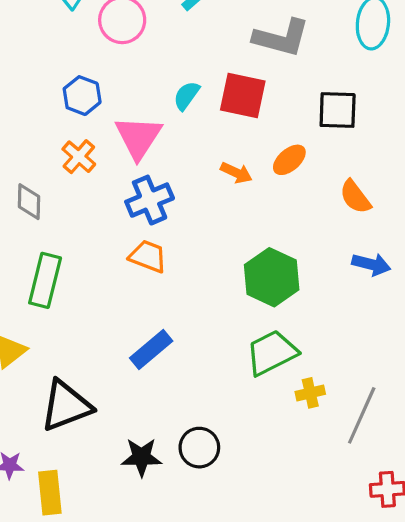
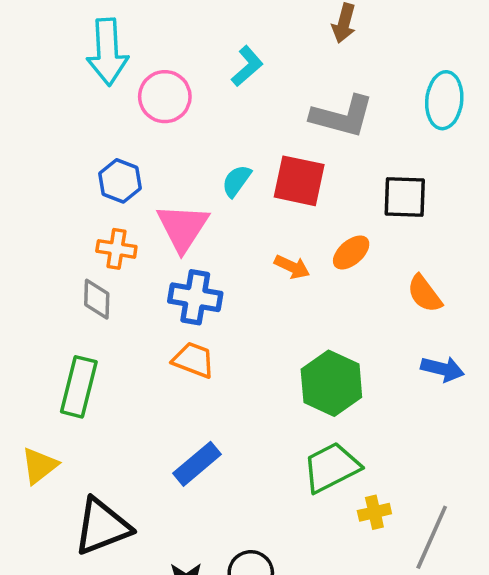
orange cross: (79, 157) -> (116, 249), turned -32
blue cross: (150, 200) -> (195, 297), turned 33
gray diamond: (29, 202) -> (97, 299), moved

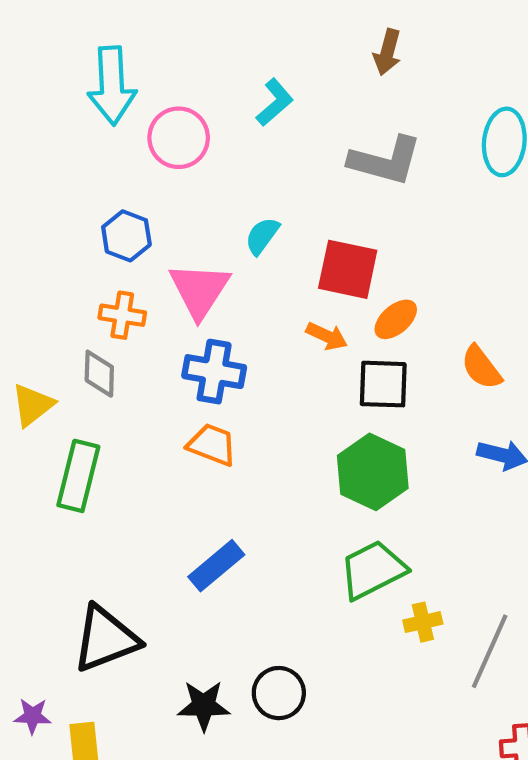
red square: (299, 181) -> (348, 269), moved
black square: (405, 197) -> (383, 384), moved
yellow triangle: (39, 466) -> (32, 405), moved

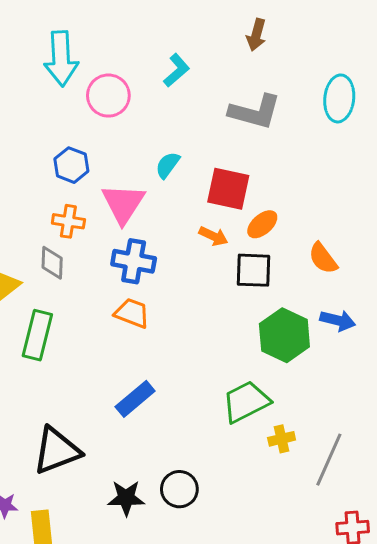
green hexagon: (373, 472) -> (284, 335), moved

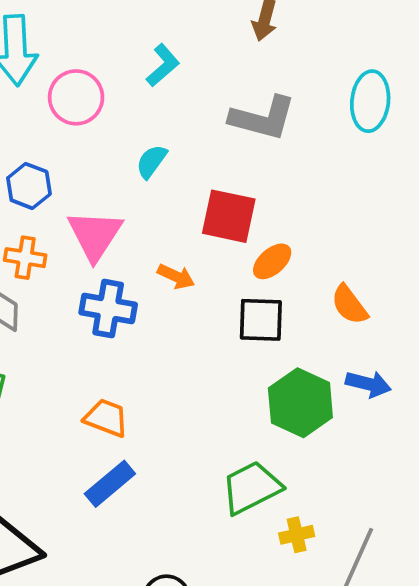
cyan semicircle: (168, 165) -> (151, 161), moved
orange arrow: (213, 236) -> (176, 276), moved
orange trapezoid: (132, 313) -> (106, 418), moved

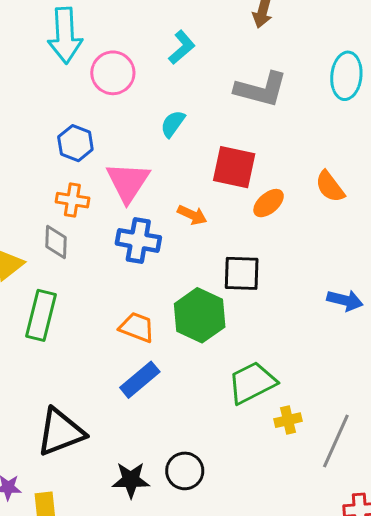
orange semicircle: (349, 305) -> (330, 187), moved
black square: (261, 320) -> (242, 273), moved
green hexagon: (300, 403) -> (200, 315), moved

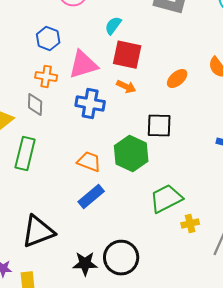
red square: (234, 167) -> (127, 55), moved
pink triangle: (128, 182) -> (83, 65), turned 40
black circle: (185, 471) -> (121, 258), size x1.4

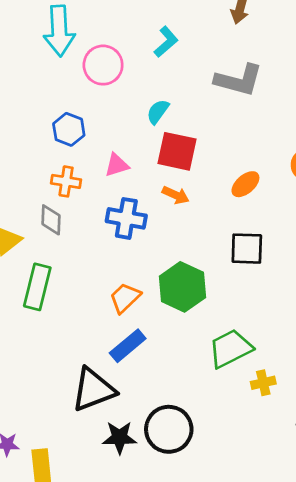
pink triangle: (83, 65) -> (117, 165), size x0.6
black square: (159, 126) -> (247, 249), moved
orange trapezoid: (89, 162) -> (125, 298), turned -65
black triangle: (38, 232) -> (93, 390), moved

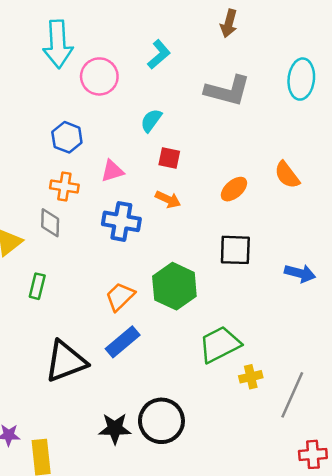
red square: (177, 151) -> (169, 158), size x0.6
green rectangle: (37, 287) -> (37, 286), size x0.6
black triangle: (93, 390) -> (66, 361), moved

